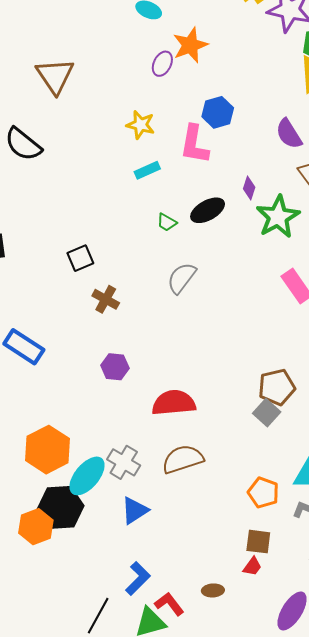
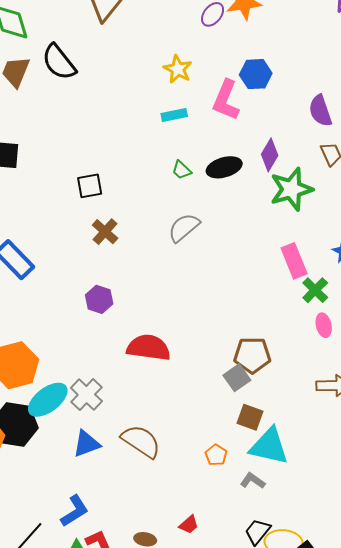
purple diamond: (249, 188) -> (270, 155), size x1.4
brown semicircle: (183, 459) -> (141, 441), moved, turned 39
orange pentagon: (263, 493) -> (216, 455), size x0.7
brown square: (258, 542) -> (250, 417), moved

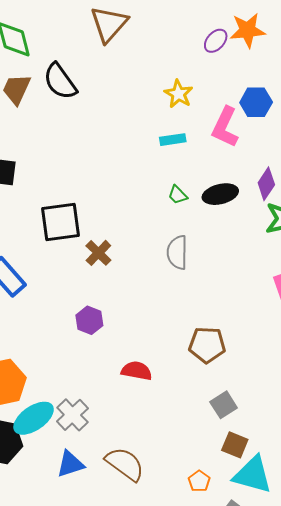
black square: (90, 186) -> (60, 222), moved, size x1.6
gray semicircle: (184, 228) -> (177, 252), turned -52
red semicircle: (149, 348) -> (137, 371), size x0.7
brown pentagon: (252, 355) -> (207, 345), moved

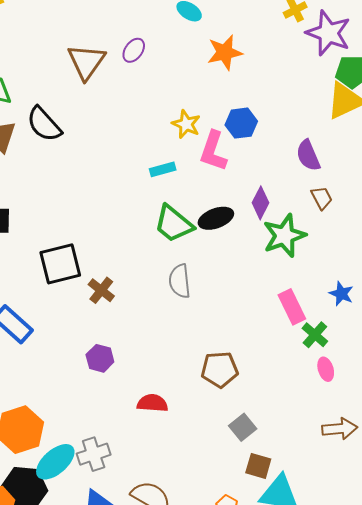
purple ellipse: (216, 41) -> (134, 50), moved
yellow star: (178, 94) -> (186, 124), moved
green trapezoid: (178, 195) -> (174, 224), size x2.0
gray cross: (72, 415) -> (94, 454), turned 32

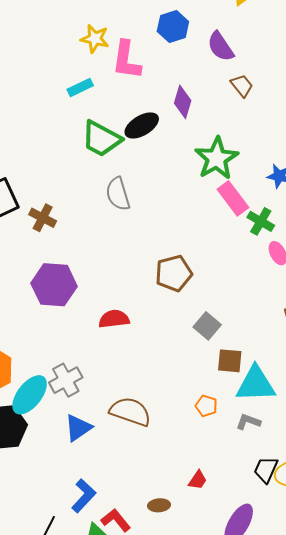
blue hexagon: (241, 123) -> (173, 27), moved
green star: (284, 236) -> (217, 158), moved
purple hexagon: (100, 358) -> (54, 285), size x1.6

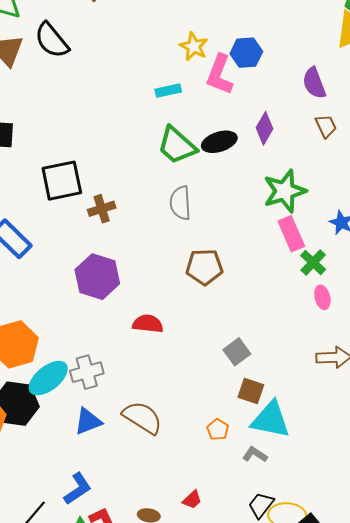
blue hexagon: (173, 27) -> (246, 53), moved
brown cross: (43, 218) -> (102, 209), turned 32
brown pentagon: (174, 273) -> (204, 267), moved

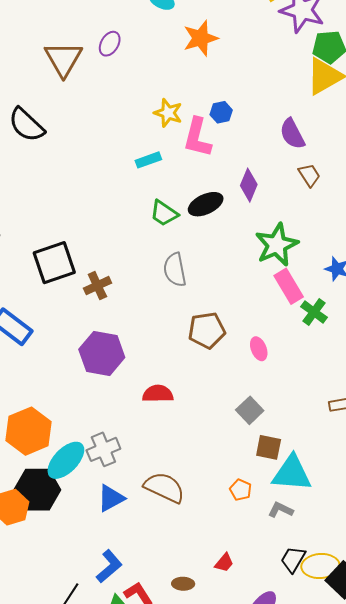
blue hexagon: (246, 53) -> (221, 112), size x0.7
green trapezoid: (177, 145) -> (164, 213), size x0.7
pink ellipse: (322, 297) -> (259, 349), moved

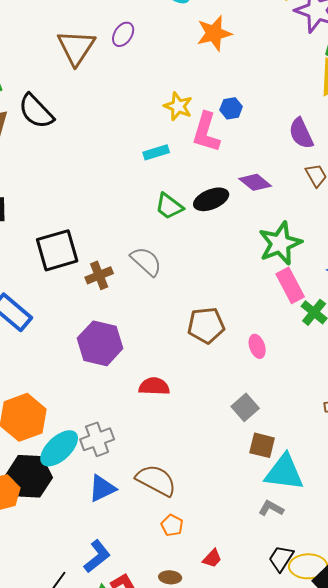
purple diamond: (249, 185) -> (255, 182), turned -76
gray semicircle: (175, 270) -> (146, 261), moved, turned 140
orange pentagon: (241, 490) -> (172, 525), moved

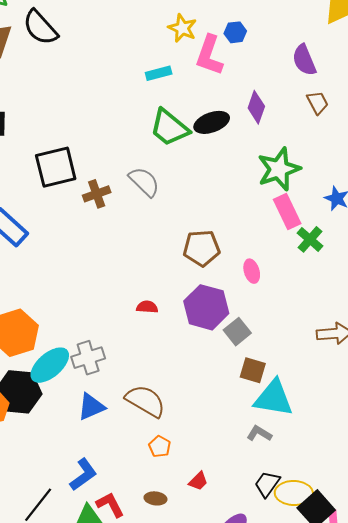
purple diamond: (255, 182) -> (256, 107), turned 68
green trapezoid: (169, 206) -> (169, 128), size x1.4
purple hexagon: (100, 343) -> (206, 307), moved
red semicircle: (154, 386) -> (147, 307), size x0.7

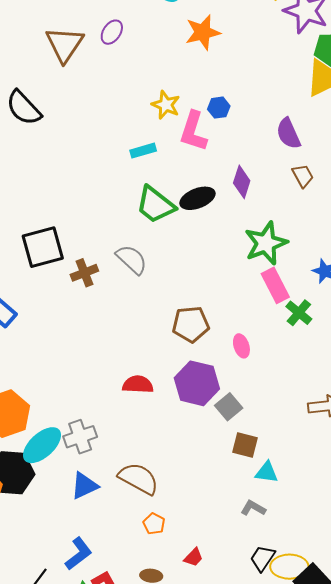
red semicircle: (147, 307) -> (138, 384), size x1.4
cyan triangle: (274, 398) -> (267, 472), size x0.6

